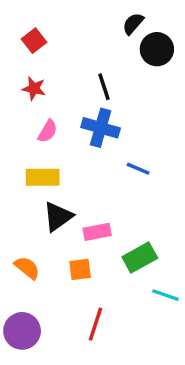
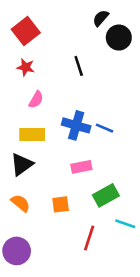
red square: (34, 41) -> (26, 31), size x1.5
blue cross: (101, 128) -> (76, 125), moved
black triangle: (58, 217) -> (22, 164), moved
pink rectangle: (97, 232) -> (81, 167), moved
red line: (95, 324) -> (89, 238), moved

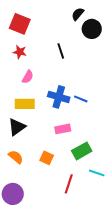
red square: (26, 31) -> (20, 24), turned -30
orange square: (61, 204) -> (47, 158), turned 32

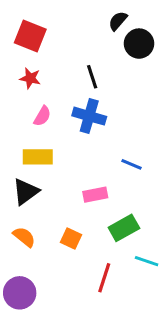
blue cross: (59, 97) -> (89, 116), moved
blue line: (81, 99) -> (131, 164), moved

